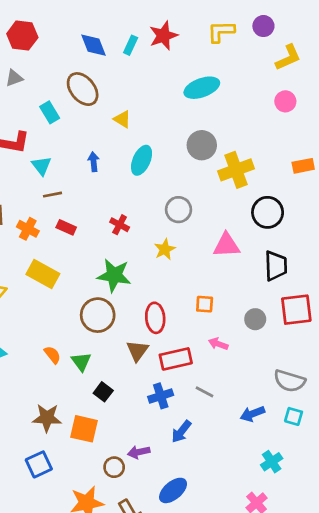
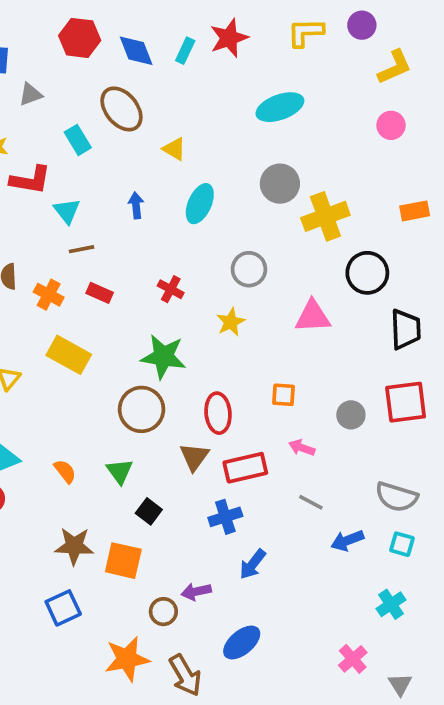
red hexagon: (22, 36) -> (80, 38), moved
black trapezoid: (276, 266) -> (406, 329), moved
orange semicircle: (52, 355) -> (65, 471), moved
gray line: (205, 392) -> (311, 502), moved
cyan cross: (272, 462) -> (391, 604), moved

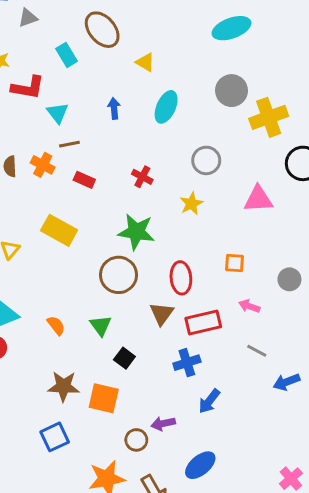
orange cross: (49, 295) -> (43, 165), moved

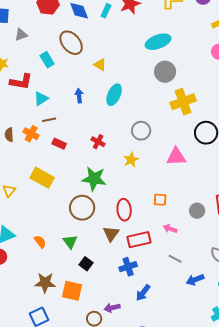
gray circle: (231, 91) -> (165, 72), moved
cyan triangle: (58, 113) -> (41, 99), turned 35

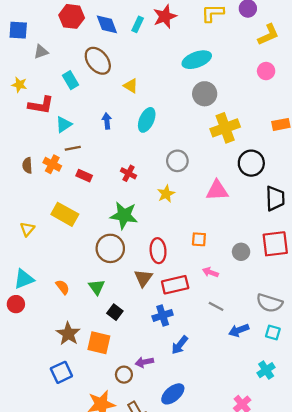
brown star: (45, 283) -> (68, 334), turned 30

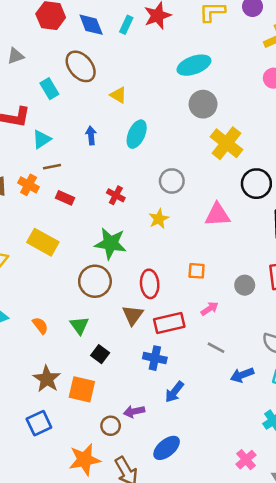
yellow cross: (225, 128) -> (226, 143), turned -32
pink arrow: (210, 272) -> (210, 309), turned 126
blue cross: (163, 315) -> (155, 358), turned 30

